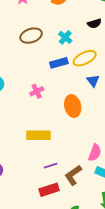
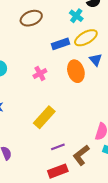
cyan cross: (65, 37) -> (76, 16), moved
orange ellipse: (73, 106) -> (76, 71), moved
yellow rectangle: (39, 135) -> (44, 117), turned -45

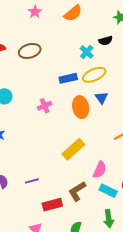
brown ellipse: (31, 18) -> (30, 51), moved
yellow rectangle: (44, 117) -> (73, 149), moved
purple line: (58, 147) -> (32, 181), moved

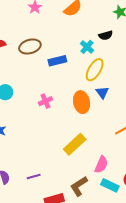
yellow ellipse: (94, 75) -> (95, 70), turned -35
blue rectangle: (68, 78) -> (57, 61), moved

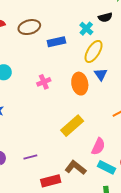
brown L-shape: (79, 186) -> (76, 168), turned 70

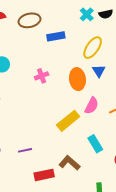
cyan cross: (86, 29) -> (87, 14), moved
pink semicircle: (98, 146) -> (92, 106), moved
cyan rectangle: (107, 167) -> (95, 144), moved, turned 30

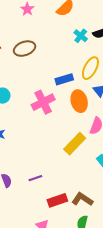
blue rectangle: (56, 36) -> (64, 79), moved
pink cross: (42, 76) -> (43, 102), size x1.6
brown L-shape: (70, 163) -> (82, 199), moved

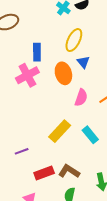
blue rectangle: (64, 79) -> (37, 52), moved, turned -72
yellow rectangle: (75, 144) -> (60, 131), moved

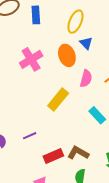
blue rectangle: (37, 52) -> (36, 15), moved
yellow rectangle: (60, 131) -> (58, 99), moved

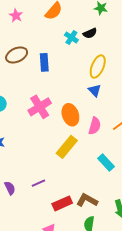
yellow ellipse: (75, 22) -> (98, 66), moved
orange ellipse: (67, 55) -> (70, 115), moved

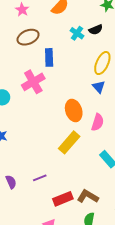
brown ellipse: (17, 55) -> (28, 37), moved
pink cross: (40, 107) -> (33, 82), moved

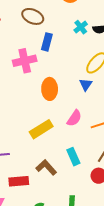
brown ellipse: (28, 37) -> (33, 16), turned 30
orange ellipse: (74, 110) -> (50, 89), moved
brown L-shape: (88, 196) -> (46, 167), moved

